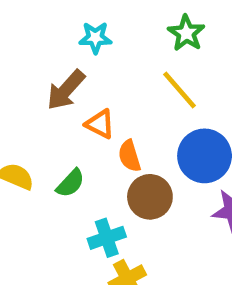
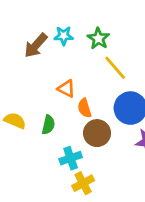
green star: (186, 33) -> (98, 38), moved
brown arrow: (66, 90) -> (36, 45), moved
green semicircle: (70, 183) -> (48, 125), turned -30

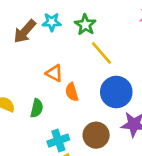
brown circle: (97, 133) -> (96, 135), moved

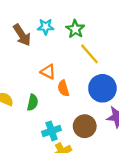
brown arrow: (25, 31) -> (22, 35), turned -75

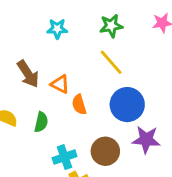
green star: (75, 29) -> (111, 26), moved, turned 30
brown arrow: (22, 35) -> (28, 74), moved

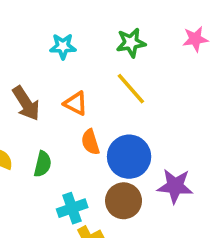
orange triangle: (60, 84) -> (76, 103), moved
blue circle: (127, 105) -> (129, 157), moved

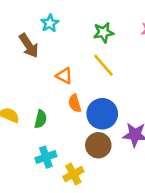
cyan star: (63, 46) -> (50, 23), moved, turned -30
brown arrow: (26, 103) -> (29, 46), moved
cyan cross: (72, 208) -> (46, 157), moved

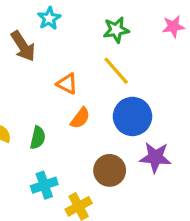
orange semicircle: (75, 103) -> (80, 118), turned -126
blue circle: (102, 114) -> (132, 116), moved

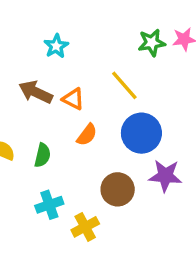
cyan star: (49, 18) -> (56, 46), moved
green star: (116, 30) -> (152, 43), moved
brown arrow: (23, 46) -> (36, 92), moved, turned 148

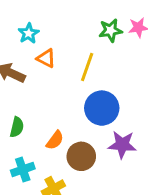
yellow line: (124, 85) -> (87, 67), turned 60
orange triangle: (73, 99) -> (46, 58), moved
orange semicircle: (87, 135) -> (55, 140), moved

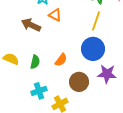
yellow line: (87, 67) -> (96, 21), moved
orange semicircle: (55, 140) -> (61, 60), moved

